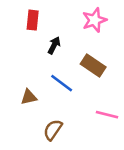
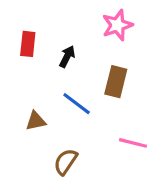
red rectangle: (33, 20) -> (28, 44), moved
brown rectangle: (93, 65) -> (116, 82), turned 70

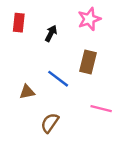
red rectangle: (28, 44) -> (19, 23), moved
black arrow: (67, 57) -> (51, 33), moved

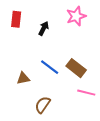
brown rectangle: (88, 62) -> (76, 68), moved, turned -66

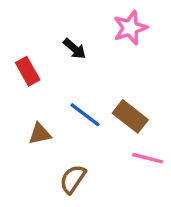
red rectangle: (16, 19) -> (28, 71), moved, turned -35
black arrow: (44, 28) -> (75, 49), turned 104

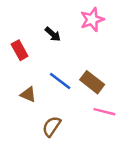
brown triangle: (40, 134) -> (28, 94), turned 35

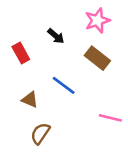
brown rectangle: (92, 82) -> (97, 58), moved
brown semicircle: (52, 126) -> (40, 133), moved

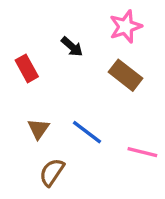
blue line: (64, 85) -> (87, 132), moved
brown triangle: (30, 100) -> (38, 129), turned 42

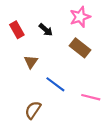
red rectangle: (27, 68) -> (17, 30), moved
brown triangle: (38, 129) -> (31, 62), moved

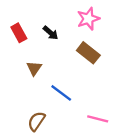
pink line: (91, 97) -> (98, 119), moved

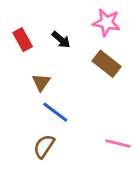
pink star: (88, 19) -> (107, 23), turned 30
blue line: (61, 93) -> (55, 112), moved

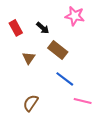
brown rectangle: (107, 64) -> (58, 50), moved
blue line: (55, 112) -> (65, 79), moved

